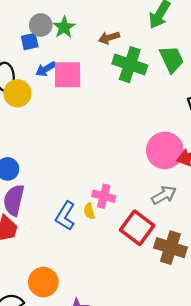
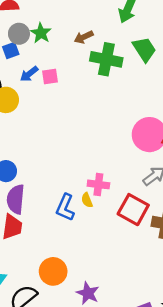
pink square: (68, 75) -> (50, 77), size x0.6

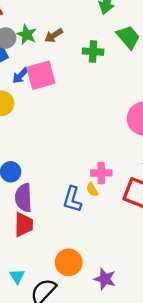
brown arrow: (84, 37) -> (54, 35), moved
green cross: (106, 59) -> (93, 52), size x0.7
pink square: (50, 77) -> (41, 75), size x1.8

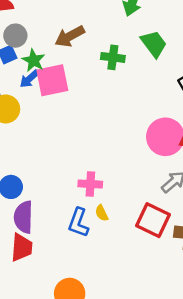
green star: (27, 35) -> (33, 60), moved
brown arrow: (54, 35) -> (70, 36), size x1.4
pink cross: (101, 173) -> (90, 184), moved

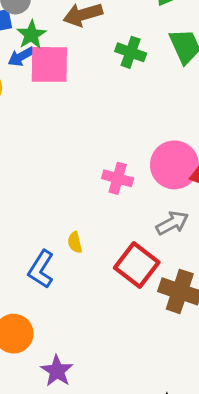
pink cross: (90, 184) -> (118, 178), moved
blue L-shape: (78, 223) -> (41, 269), moved

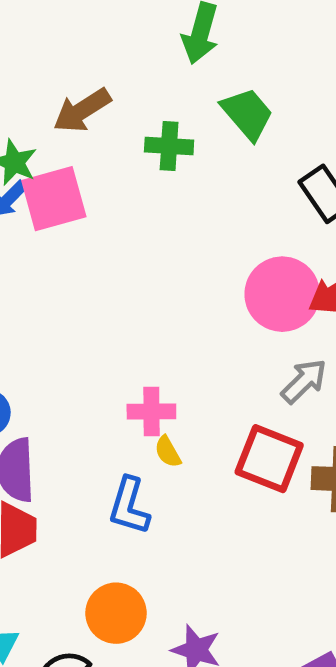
pink cross: (118, 178) -> (151, 411), moved

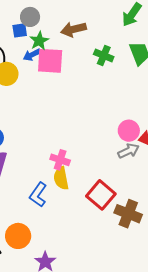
pink circle: (282, 294) -> (129, 131), size x0.7
gray arrow: (304, 381) -> (128, 151), moved
yellow semicircle: (168, 452) -> (61, 178), size x1.6

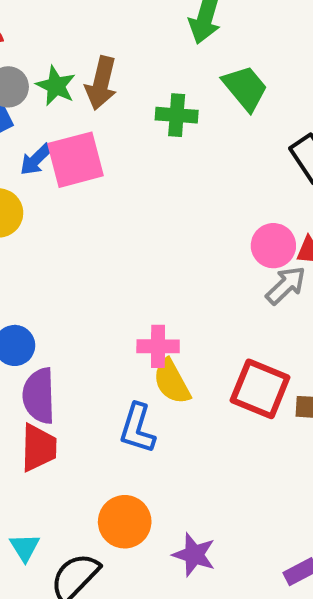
brown arrow: (74, 29) -> (101, 83), turned -45
green star: (39, 41) -> (56, 86), moved

